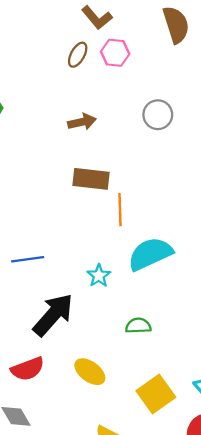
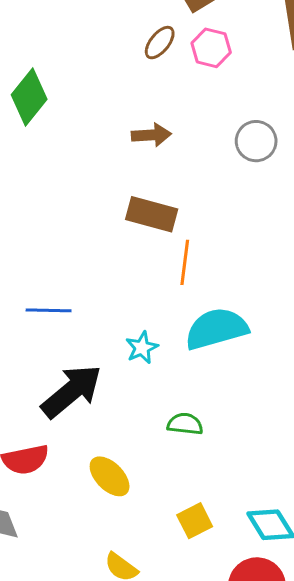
yellow square: (156, 394) -> (195, 521), size x0.7

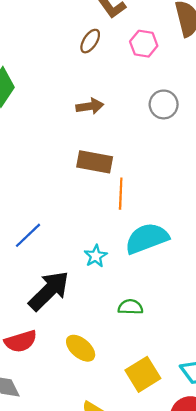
pink hexagon: (211, 48) -> (144, 44), moved
blue line: (49, 310) -> (28, 235), turned -40
yellow square: (195, 521) -> (143, 374), size x1.4

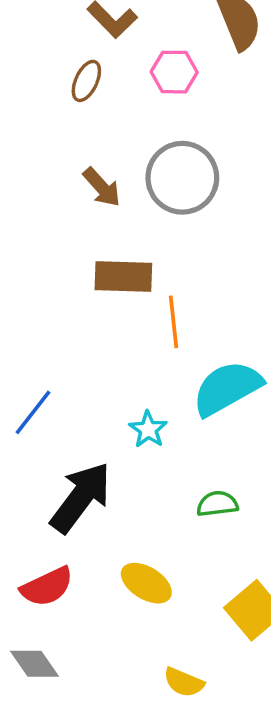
gray circle: (164, 104) -> (182, 178), moved, size x1.5
brown arrow: (90, 106) -> (102, 187), turned 65

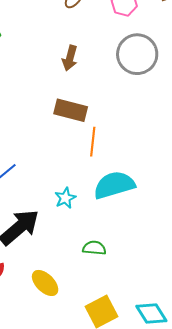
gray circle: (182, 178) -> (137, 54), moved
brown arrow: (102, 187) -> (70, 58), turned 45

